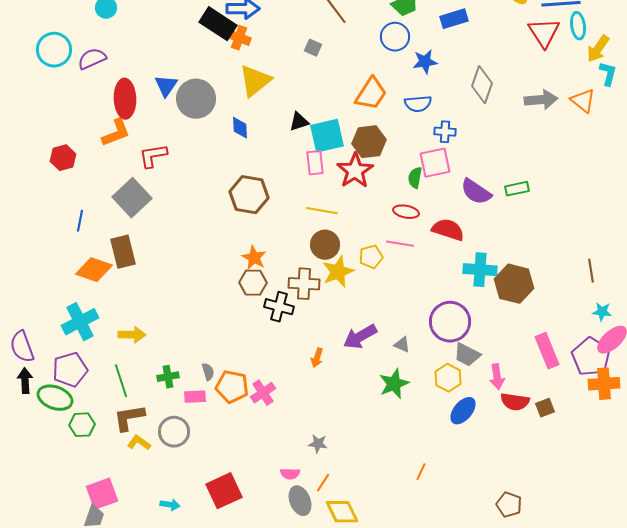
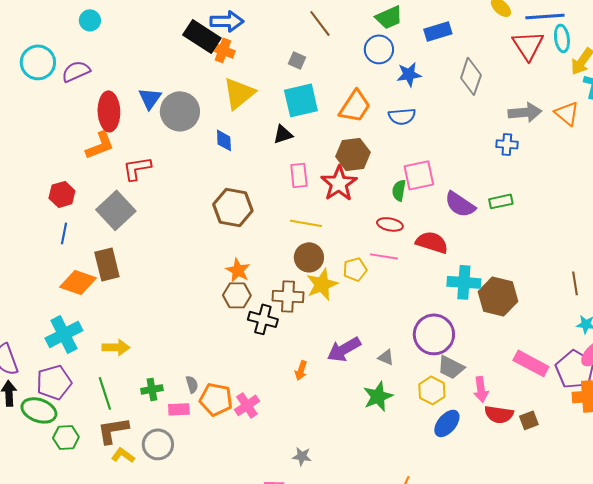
gray diamond: (482, 85) -> (471, 76), moved
blue cross: (445, 132) -> (507, 144), moved
cyan square: (327, 136) -> (301, 100), moved
red hexagon: (63, 158) -> (62, 194), moved
pink rectangle: (547, 351) -> (531, 363), turned -40

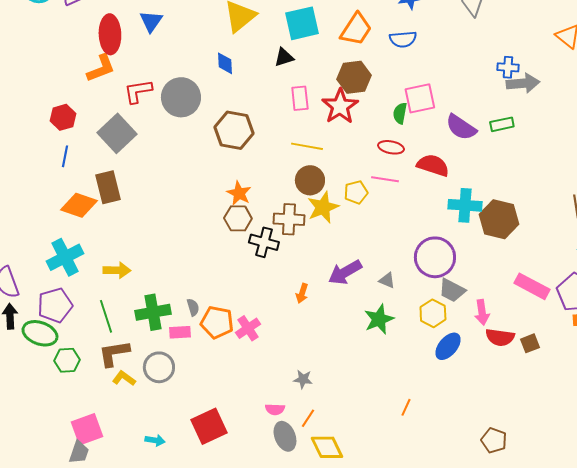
gray circle: (180, 111) -> (181, 97), moved
gray arrow: (525, 112) -> (523, 83), moved
green cross: (152, 389) -> (153, 312), size x1.6

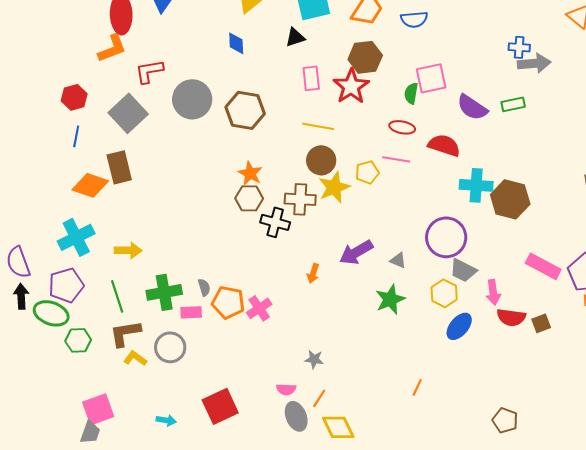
gray circle: (181, 97) -> (192, 99), moved

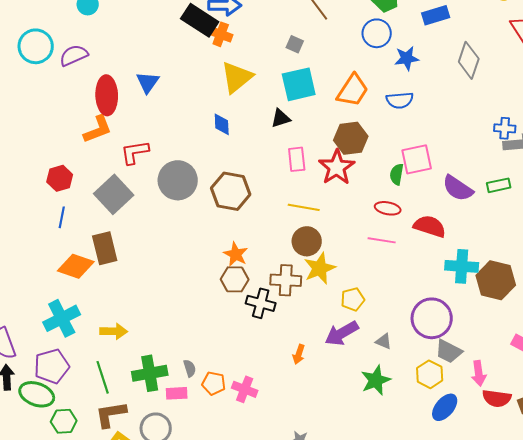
yellow pentagon: (367, 172) -> (353, 299), moved
orange pentagon: (228, 302) -> (214, 383), size x0.7
pink cross: (259, 308) -> (245, 389), turned -35

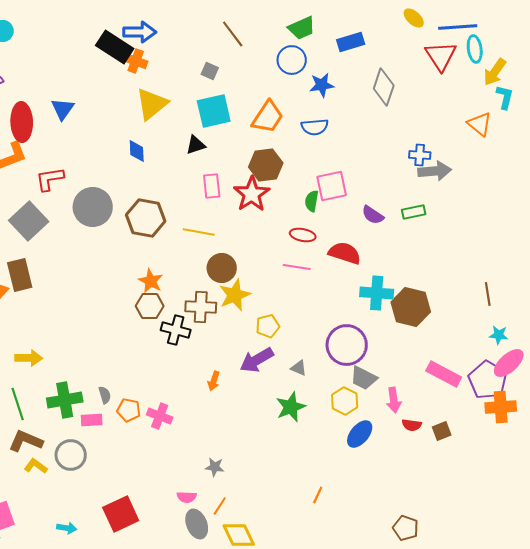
purple semicircle: (458, 188) -> (373, 215), size x0.7
yellow line: (304, 207) -> (199, 232), moved
red semicircle: (497, 398) -> (412, 425), size x0.7
brown L-shape: (111, 414) -> (26, 441), turned 32

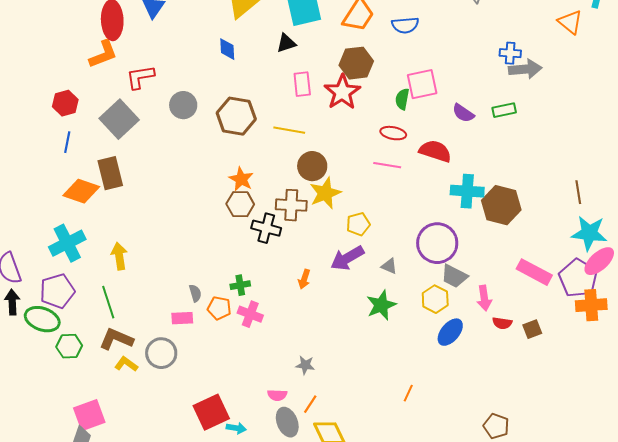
gray circle: (93, 207) -> (183, 105), size x0.7
cyan star: (499, 335) -> (589, 233), size x1.8
yellow arrow: (29, 358) -> (119, 256), turned -100
green cross: (65, 400) -> (240, 285), moved, size x0.6
cyan arrow: (67, 528) -> (236, 428), moved

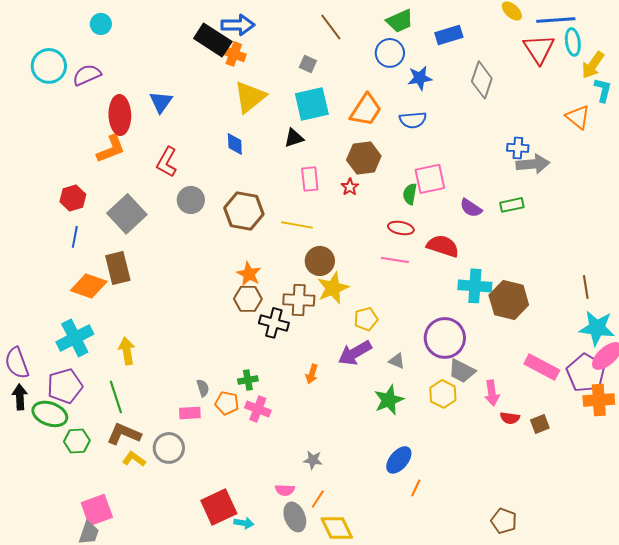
red L-shape: (140, 77) -> (167, 162), moved, turned -52
red star: (342, 92) -> (350, 187), size x0.5
blue ellipse: (450, 332) -> (399, 460), moved

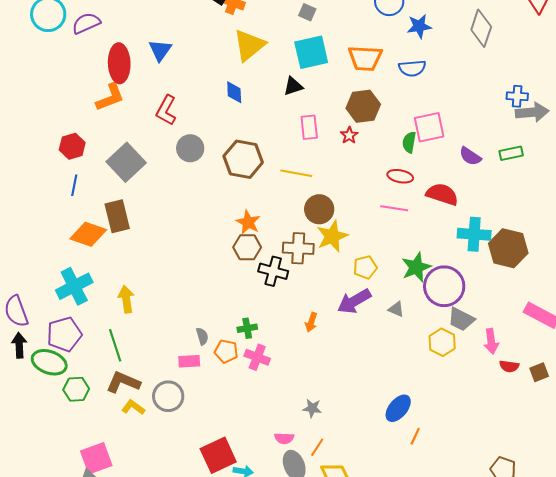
orange trapezoid: (366, 110) -> (365, 58), turned 60
green star: (389, 400) -> (416, 267), moved

